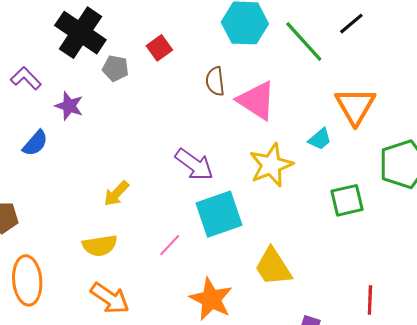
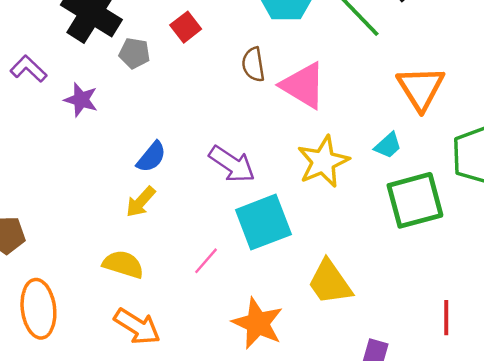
cyan trapezoid: (320, 139) -> (388, 145), moved
blue semicircle: (35, 143) -> (151, 157), moved
green square: (347, 200) -> (415, 200), size x1.4
yellow semicircle: (100, 246) -> (123, 264), turned -152

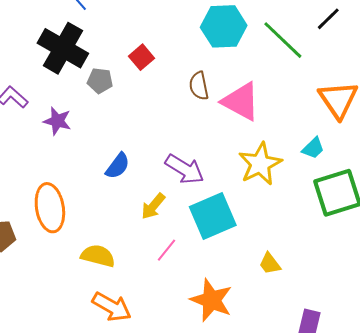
yellow arrow: (141, 202) -> (153, 206), moved
yellow trapezoid: (330, 282) -> (270, 264), size x0.6
orange ellipse: (38, 309) -> (50, 208), moved

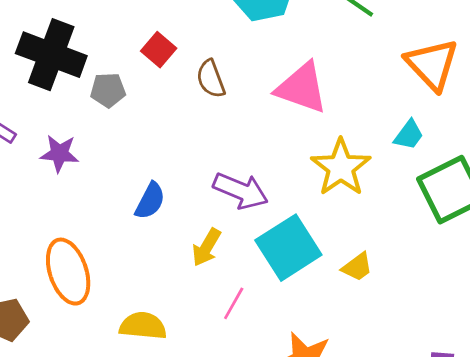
brown semicircle: (199, 86) -> (211, 79), moved
yellow trapezoid: (270, 264) -> (357, 267), moved, turned -80

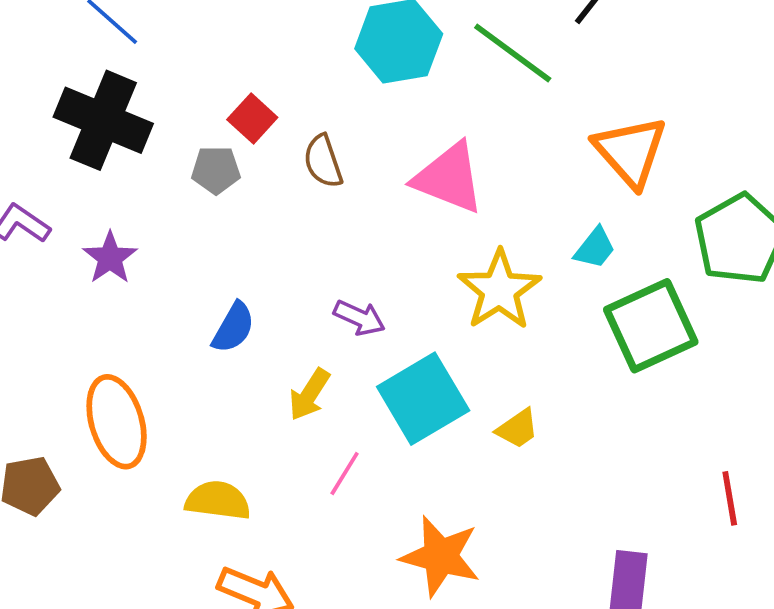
gray pentagon: (108, 90) -> (216, 170), moved
purple star: (59, 154) -> (110, 258), turned 30
purple arrow: (241, 191) -> (359, 318), size x0.7

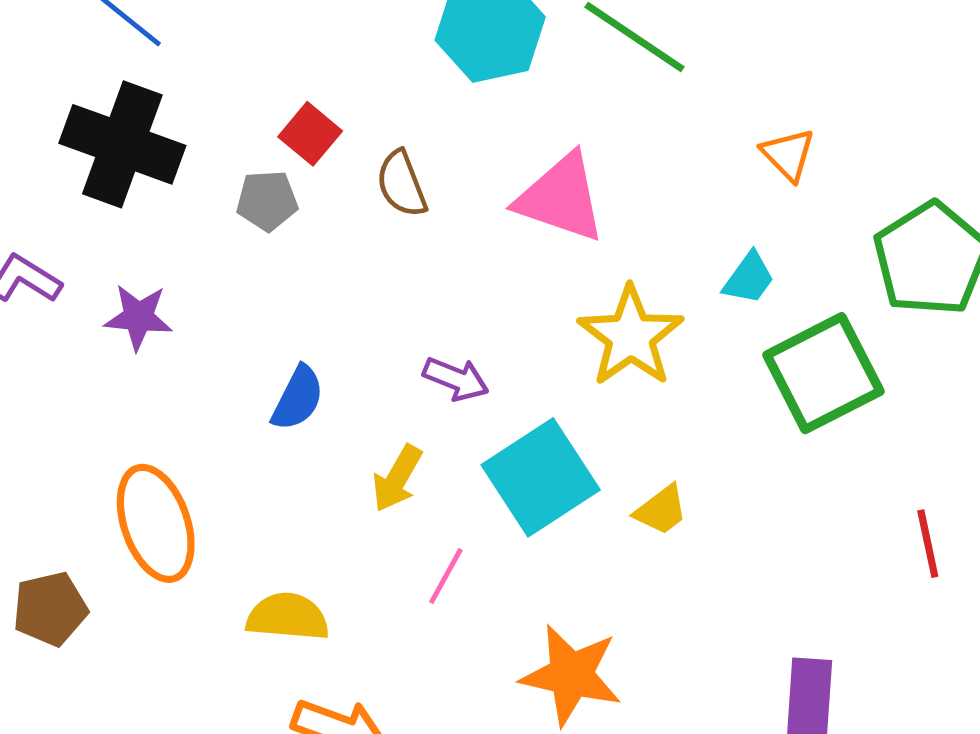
orange triangle: (630, 151) -> (788, 154), size x0.6
purple star: (110, 258) -> (138, 317), turned -30
red line: (730, 498) -> (928, 544), moved

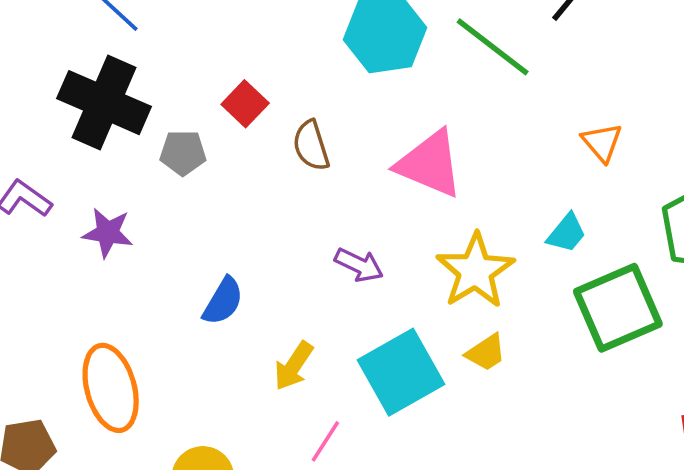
gray pentagon: (267, 201) -> (183, 153), moved
purple arrow: (456, 379) -> (359, 265), moved
yellow trapezoid: (661, 510) -> (486, 353), moved

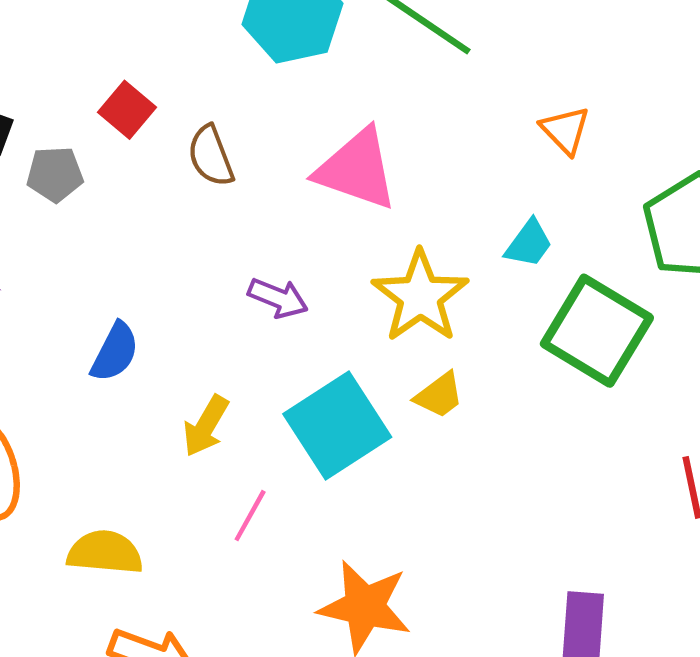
green square: (618, 308) -> (597, 331), turned -32

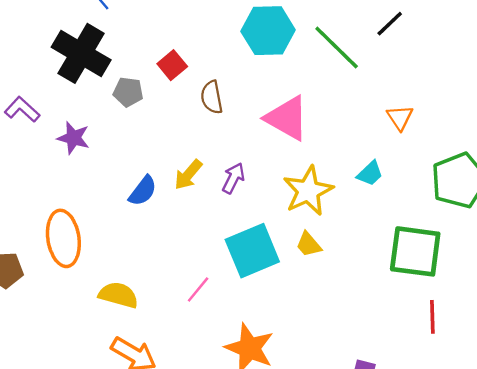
purple arrow: (278, 298) -> (233, 178), turned -96
green square: (597, 331) -> (415, 251), moved, turned -34
yellow trapezoid: (439, 395) -> (309, 244), turned 76
yellow arrow: (206, 426) -> (188, 175), moved

